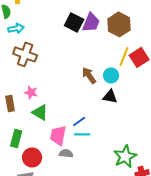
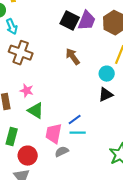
cyan arrow: (16, 28) -> (12, 27), turned 77
brown arrow: (89, 75) -> (73, 57), moved
black triangle: (110, 96) -> (106, 95), turned -35
gray semicircle: (66, 153) -> (62, 152), turned -32

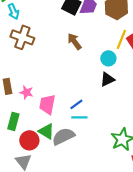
pink star: (27, 91) -> (26, 92), moved
green triangle: (36, 111) -> (46, 131), moved
pink trapezoid: (54, 134) -> (47, 104), moved
gray semicircle: (62, 152) -> (63, 136), size x1.6

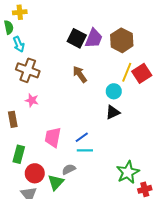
pink star: (26, 92) -> (32, 100), moved
green triangle: (46, 131) -> (56, 182), moved, turned 42
gray semicircle: (63, 136) -> (69, 169), size x0.6

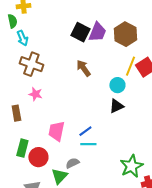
red circle: (35, 173) -> (38, 157), moved

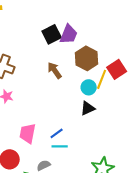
black square: (80, 32) -> (52, 34), turned 36
brown hexagon: (125, 34) -> (87, 58), moved
yellow line: (130, 66) -> (102, 79), moved

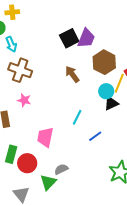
black triangle: (88, 108) -> (111, 103), moved
blue line: (57, 133) -> (95, 136), moved
cyan line: (60, 146) -> (77, 117), moved, turned -63

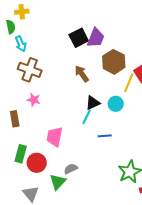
cyan circle: (106, 91) -> (116, 104), moved
black triangle: (111, 103) -> (93, 103), moved
blue line: (95, 136) -> (105, 136), turned 32

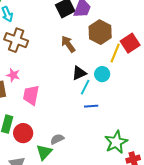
pink star: (34, 100) -> (13, 75), moved
cyan line: (87, 117) -> (85, 87), moved
pink trapezoid: (55, 137) -> (31, 95), moved

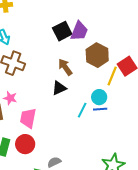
black triangle: (79, 73) -> (59, 88), moved
blue line: (91, 106) -> (100, 109), moved
red circle: (23, 133) -> (25, 144), moved

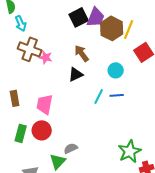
brown hexagon: (97, 55) -> (112, 28), moved
yellow line: (112, 76) -> (129, 29), moved
cyan circle: (99, 97) -> (116, 70), moved
pink star: (10, 98) -> (46, 57), moved

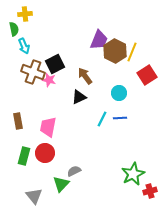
black square: (79, 17) -> (55, 64), moved

